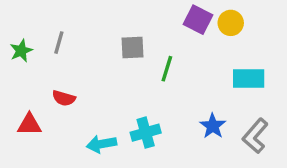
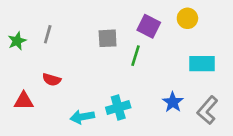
purple square: (198, 20) -> (149, 26), moved

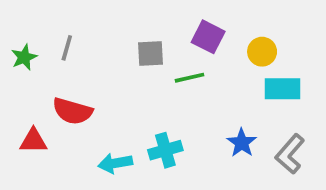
yellow circle: (187, 18) -> (262, 52), moved
green line: (136, 56) -> (190, 78), turned 60
red semicircle: (52, 80) -> (72, 111), size x1.5

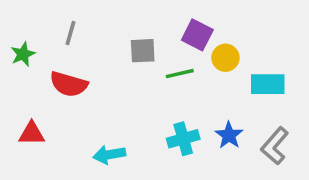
gray line: (67, 48) -> (70, 33), moved
yellow circle: (262, 52) -> (225, 58), moved
red semicircle: (72, 111) -> (69, 84), moved
cyan cross: (165, 150) -> (183, 139), moved

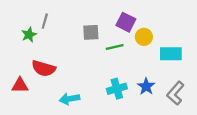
green star: (23, 54) -> (29, 35), moved
red semicircle: (69, 84) -> (44, 68), moved

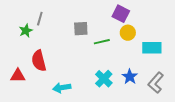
purple square: (126, 22) -> (121, 14), moved
red semicircle: (44, 68) -> (39, 61), turned 60
cyan cross: (117, 89) -> (104, 79), turned -30

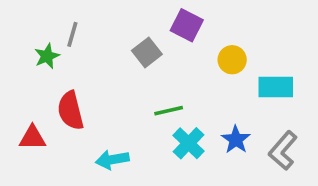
purple square: (121, 14) -> (187, 25), moved
gray square: (81, 29) -> (147, 52), turned -35
green line: (102, 42) -> (169, 111), moved

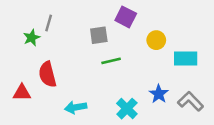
gray square: (147, 52) -> (99, 35), turned 30
green line: (169, 111) -> (111, 61), moved
cyan cross: (189, 143) -> (127, 109), moved
gray L-shape: (283, 151) -> (190, 101), turned 95

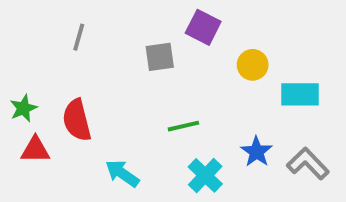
green star: (32, 38) -> (23, 108), moved
green line: (111, 61) -> (183, 126), moved
cyan arrow: (76, 107) -> (122, 173), turned 45

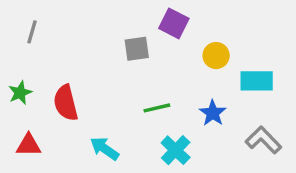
gray line: (79, 37) -> (32, 32), moved
red triangle: (35, 150) -> (29, 145), moved
blue star: (257, 152) -> (213, 113), moved

